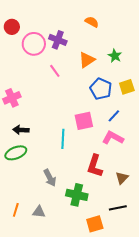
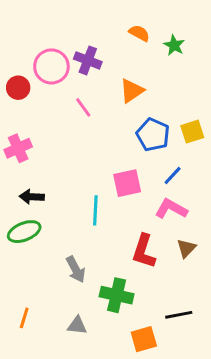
red circle: (12, 27) -> (18, 88), moved
green star: (115, 56) -> (174, 45), moved
brown triangle: (122, 178) -> (186, 248), moved
gray triangle: (39, 212) -> (77, 325), moved

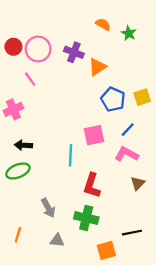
purple cross: (88, 60) -> (74, 52), moved
red circle: (18, 88) -> (13, 47), moved
pink line: (83, 107) -> (30, 79), moved
red L-shape: (144, 251) -> (92, 186), moved
gray arrow: (76, 269) -> (48, 208), moved

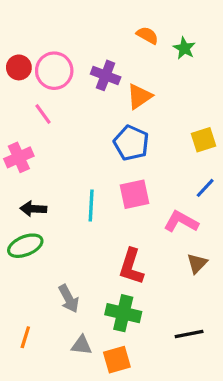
blue pentagon: (113, 99) -> (131, 143), moved
blue line: (128, 130) -> (205, 188), moved
cyan line: (71, 155) -> (91, 206), moved
orange square: (106, 250) -> (117, 360), moved

